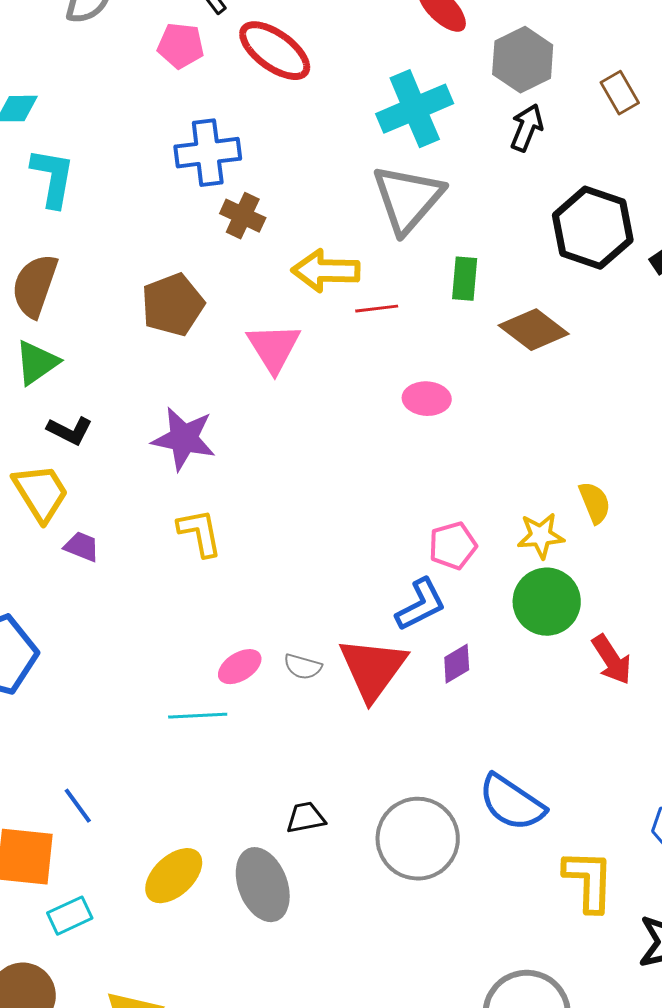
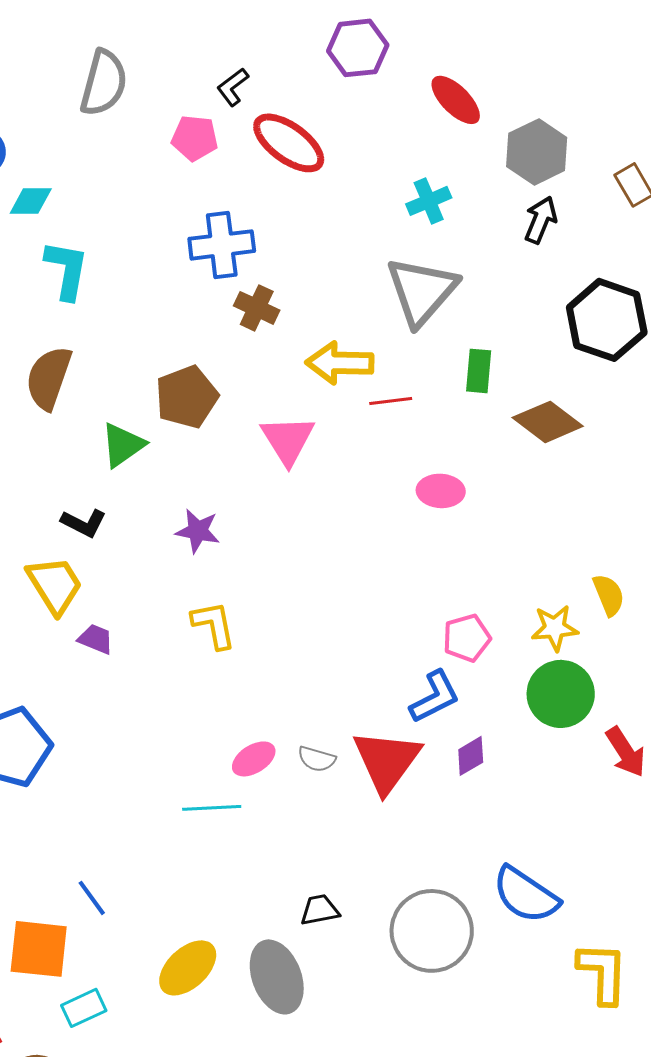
cyan cross: (415, 109) -> (429, 201), size x0.6
green triangle: (37, 363) -> (123, 445), moved
purple star: (184, 439) -> (198, 531), size x0.7

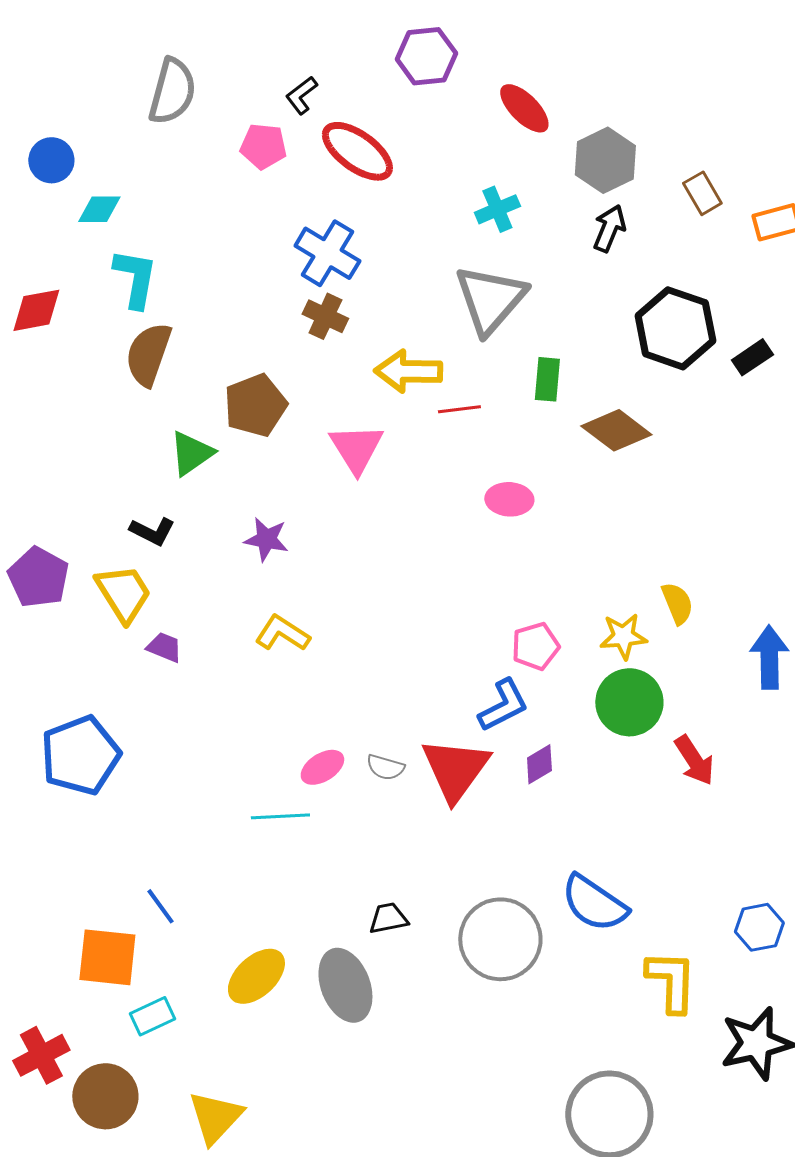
blue cross: (222, 245) -> (327, 253), moved, turned 38
brown semicircle: (49, 378) -> (148, 354), moved
yellow L-shape: (214, 625) -> (282, 633), turned -46

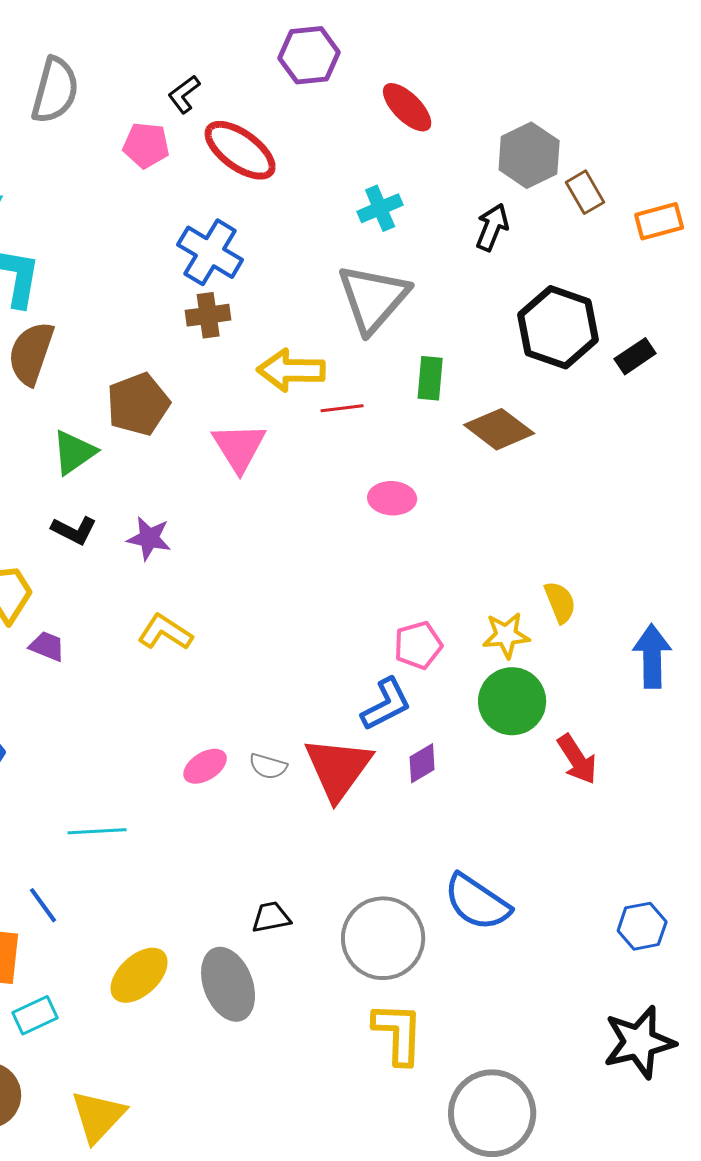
gray hexagon: (605, 160) -> (529, 155), moved
brown cross: (325, 316) -> (208, 315), turned -33
black L-shape: (152, 531) -> (74, 530), moved
cyan line: (280, 816) -> (97, 831), moved
yellow L-shape: (671, 981) -> (398, 1033), moved

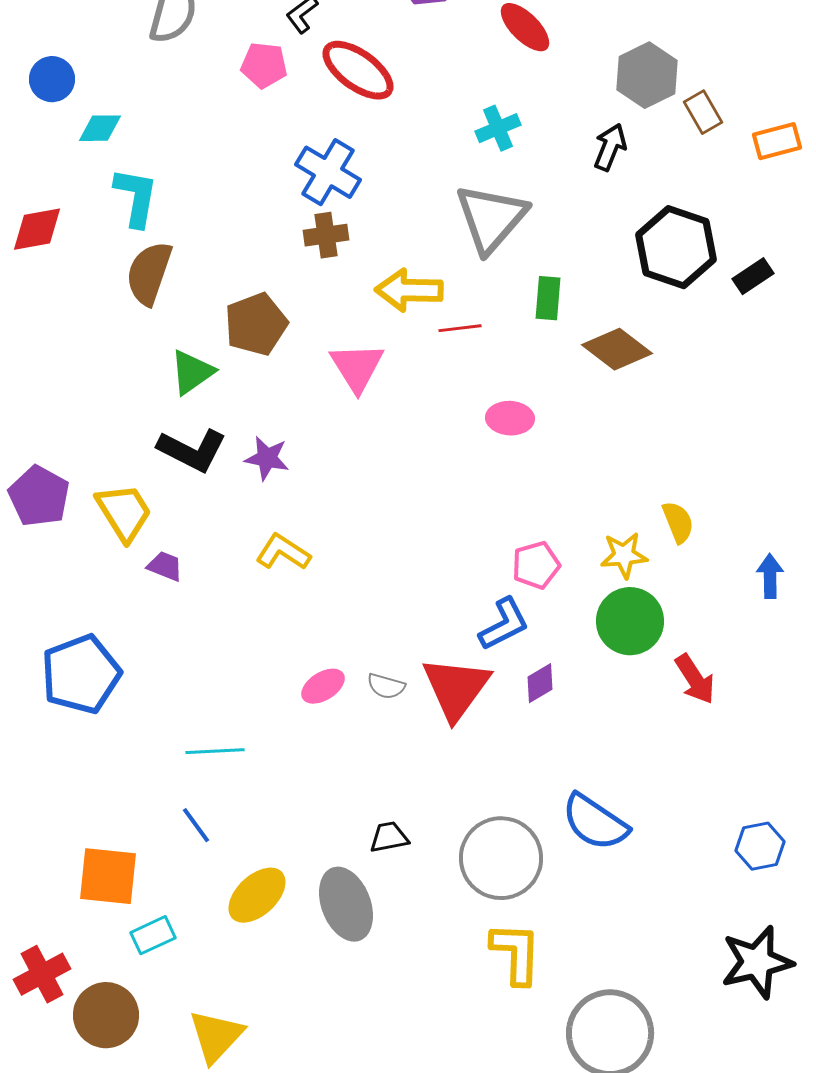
black L-shape: (74, 530) -> (192, 450), size x1.5
blue arrow: (652, 656) -> (770, 576), size x0.7
blue line: (43, 905) -> (196, 825), moved

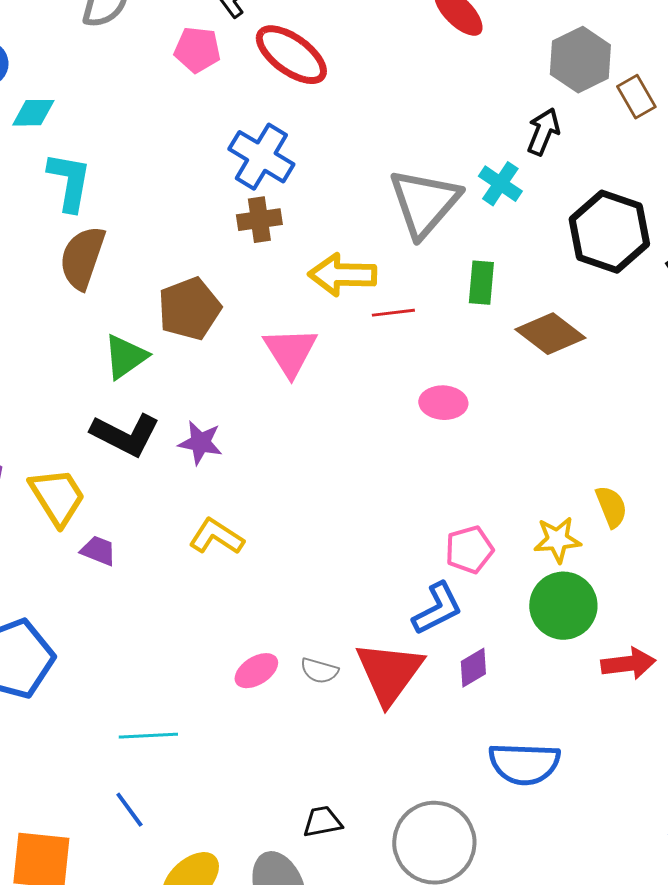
cyan cross: (498, 128) -> (500, 184), moved, turned -33
red arrow: (695, 679) -> (628, 664), turned -64
blue semicircle: (595, 822) -> (524, 764), moved, turned -32

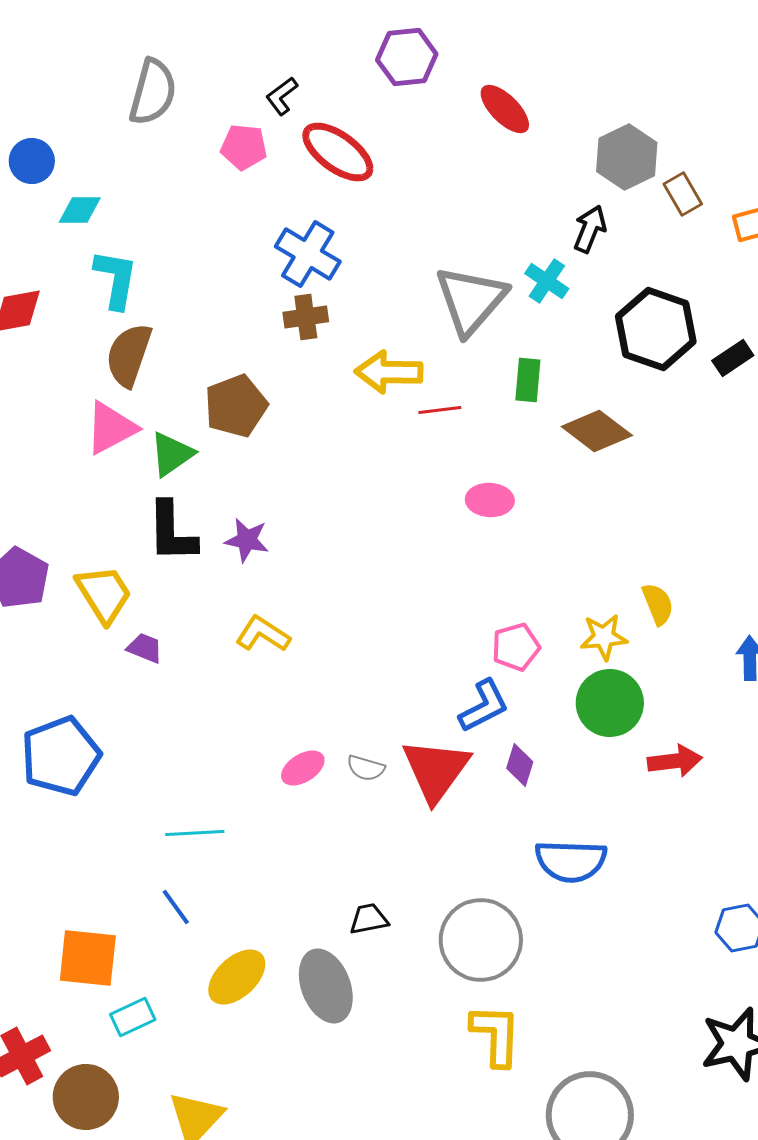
pink triangle: (290, 352) -> (111, 428), moved, turned 34
black L-shape: (125, 435) -> (172, 532), turned 62
purple diamond: (473, 668) -> (520, 765), turned -42

